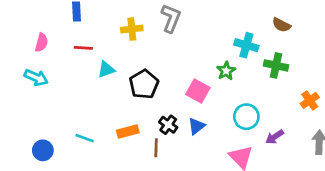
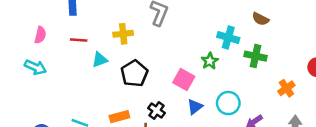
yellow cross: (132, 29) -> (123, 34), moved
blue triangle: (196, 126) -> (195, 107), moved

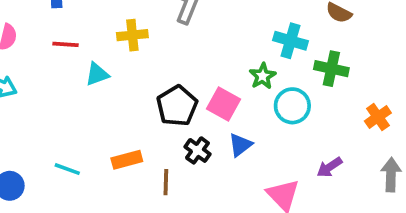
black pentagon: (134, 73) -> (177, 106), moved
cyan circle: (228, 103) -> (292, 106), moved
black cross: (157, 110) -> (197, 150), moved

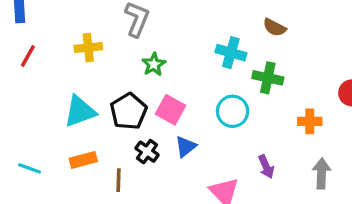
red line: (65, 44) -> (28, 56), turned -65
cyan triangle: (97, 74) -> (80, 111), moved, size x1.5
green star: (263, 76) -> (154, 64), moved
orange cross: (378, 117) -> (310, 121), turned 35
purple arrow: (330, 167) -> (266, 167), turned -80

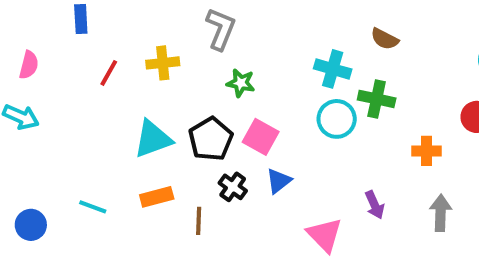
red line: (28, 56) -> (109, 73), moved
green star: (154, 64) -> (241, 83), turned -30
cyan circle: (233, 111) -> (337, 119), moved

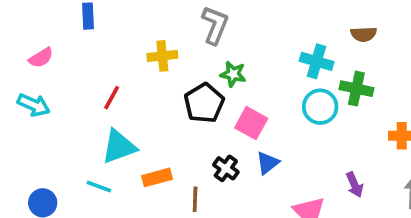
brown semicircle: (385, 39) -> (364, 34), turned -30
pink semicircle: (29, 65) -> (41, 58), turned 45
red line: (109, 73) -> (112, 98), moved
cyan triangle: (153, 139) -> (119, 147), moved
black pentagon: (211, 139) -> (204, 103), moved

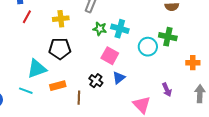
cyan cross: (317, 61) -> (120, 29), moved
red line: (112, 98) -> (27, 17), moved
black pentagon: (204, 103) -> (60, 49), moved, turned 30

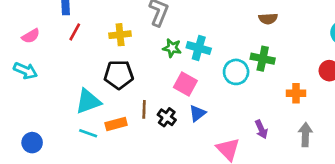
cyan line: (26, 91) -> (88, 133), moved
brown line: (79, 98) -> (144, 109), moved

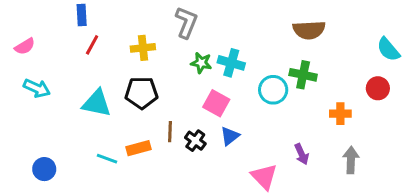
brown semicircle: (268, 19) -> (309, 30), size x1.5
pink semicircle: (31, 36) -> (25, 46), moved
cyan triangle: (88, 101) -> (97, 103), moved, turned 32

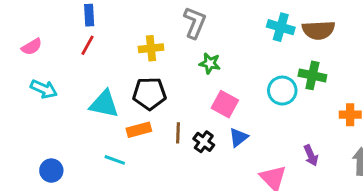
red line: (92, 45) -> (88, 45), moved
cyan cross: (231, 63) -> (281, 27), moved
orange rectangle: (138, 148) -> (139, 130), moved

